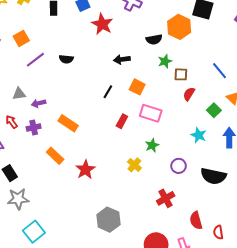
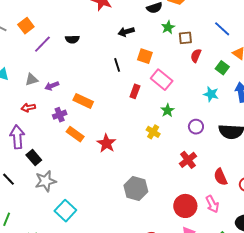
black line: (108, 92) -> (117, 65), turned -40
pink rectangle: (151, 113) -> (162, 80), turned 30
red arrow: (12, 122) -> (28, 108), turned -56
purple cross: (34, 127) -> (60, 115), moved

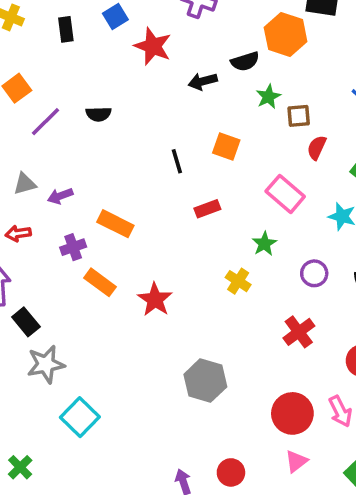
black arrow: (126, 32) -> (203, 81), moved
pink rectangle: (162, 80) -> (285, 194), moved
red rectangle: (135, 91) -> (207, 209), turned 48

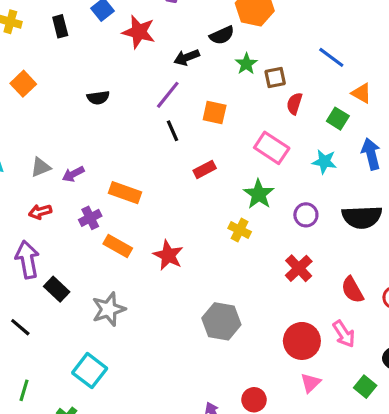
purple line: (45, 122) -> (168, 95), moved
green star: (264, 244) -> (259, 194), size x1.4
gray star: (46, 364) -> (109, 309), moved
cyan square: (80, 417) -> (90, 371), moved

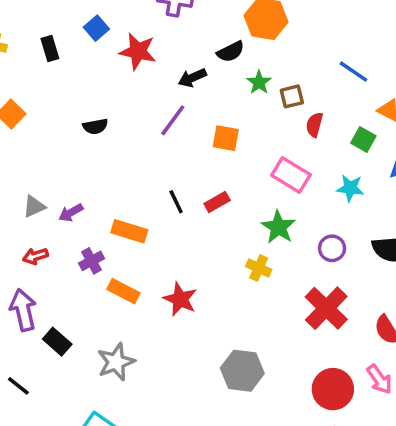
black line: (172, 131) -> (176, 202), moved
red cross: (299, 268) -> (326, 308), size x1.4

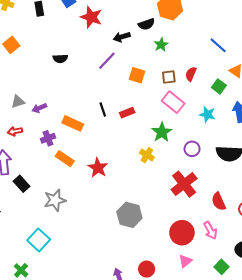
brown square: (292, 96) -> (169, 77), moved

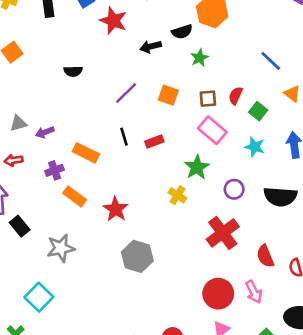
purple line: (107, 61) -> (126, 93), moved
green square: (219, 86) -> (258, 111), moved
gray hexagon: (129, 215) -> (137, 256), moved

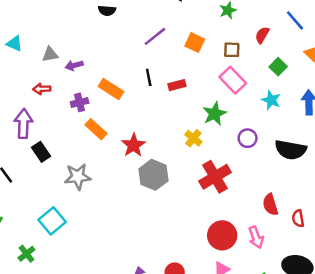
red semicircle: (236, 96) -> (262, 35), moved
red cross: (223, 233) -> (215, 177), moved
gray hexagon: (137, 256) -> (153, 175), moved

